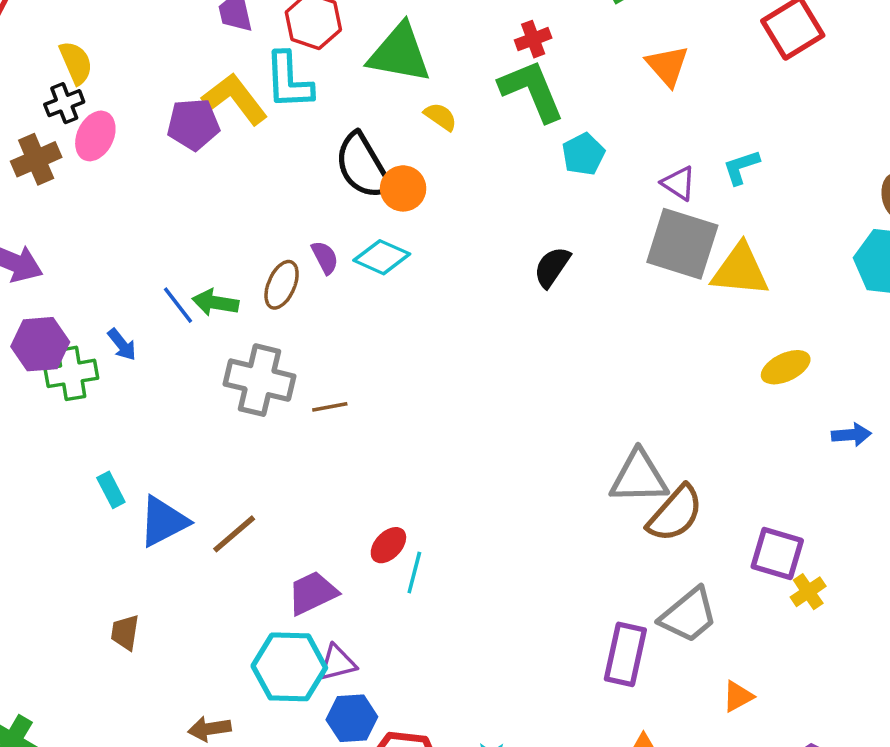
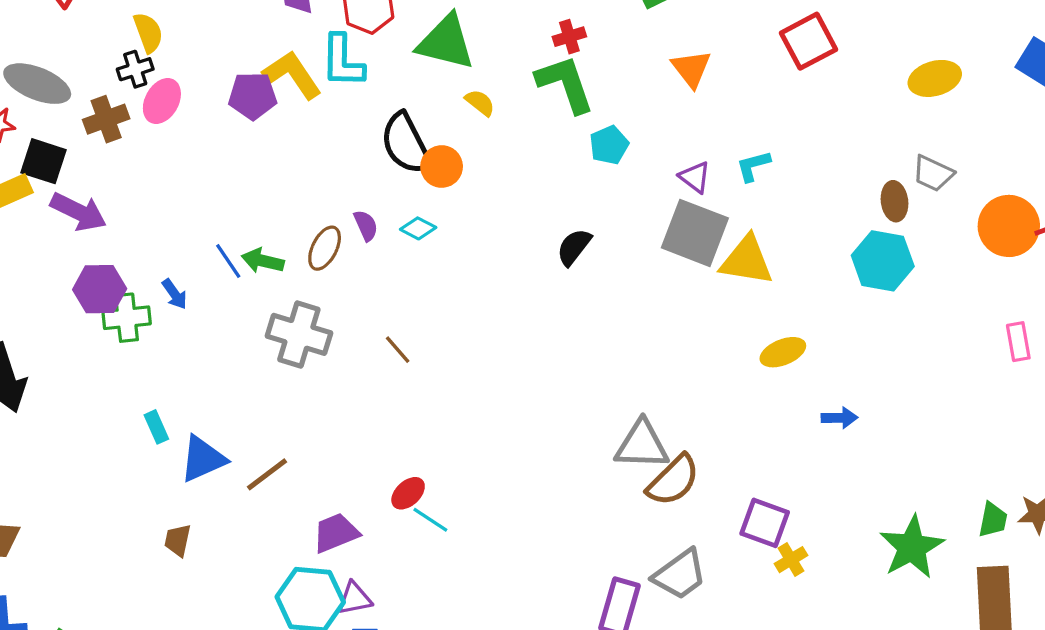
cyan diamond: (382, 257) -> (418, 228), size x0.7
brown line: (330, 407) -> (398, 350), moved, turned 56
cyan line: (414, 572) -> (430, 520), turned -75
brown trapezoid: (125, 632) -> (178, 540), moved

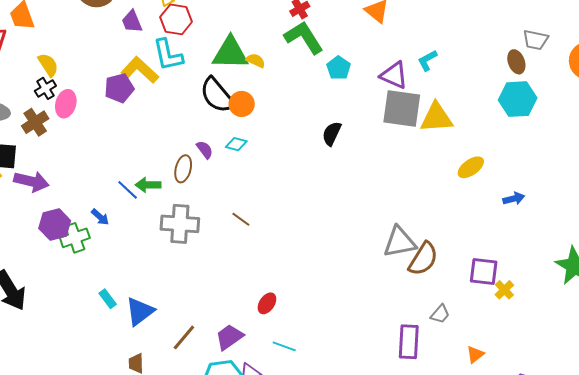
green triangle: (446, 42) -> (230, 53), moved
purple triangle: (695, 177) -> (394, 75), size x1.4
brown line: (267, 474) -> (184, 337), moved
cyan line: (430, 520) -> (284, 346), moved
gray trapezoid: (680, 574) -> (440, 314), size x0.6

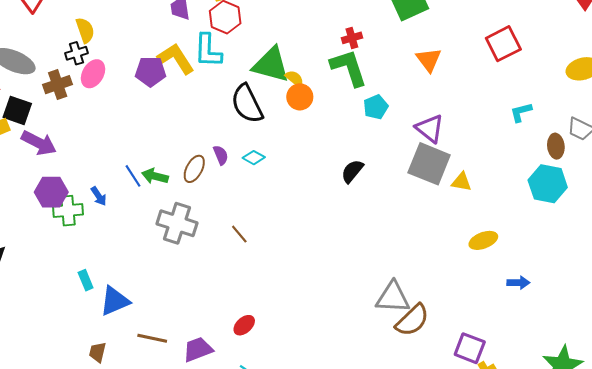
cyan L-shape: (427, 60) -> (521, 112), moved
orange circle: (242, 104) -> (300, 97), moved
yellow triangle: (436, 118) -> (461, 182), size x0.6
brown line: (184, 337) -> (152, 338), turned 48

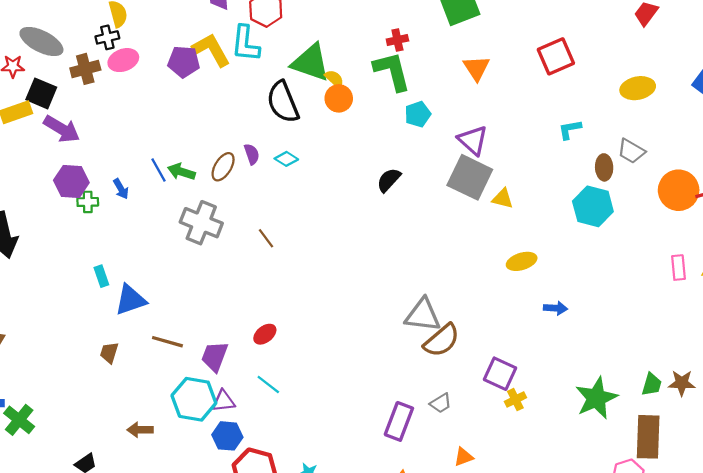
pink ellipse: (93, 74) -> (123, 60), turned 36
green cross: (68, 211) -> (88, 202), size x0.7
purple trapezoid: (198, 349) -> (215, 356), turned -52

